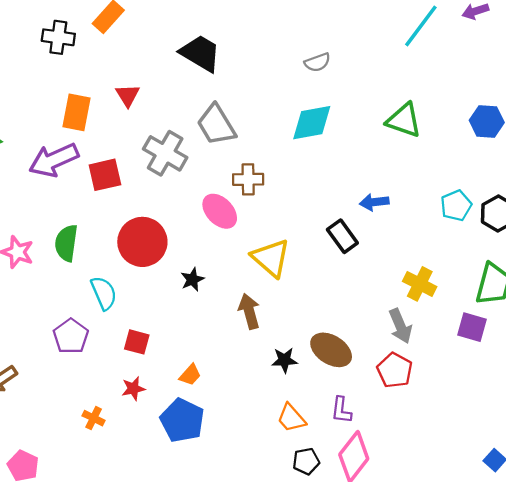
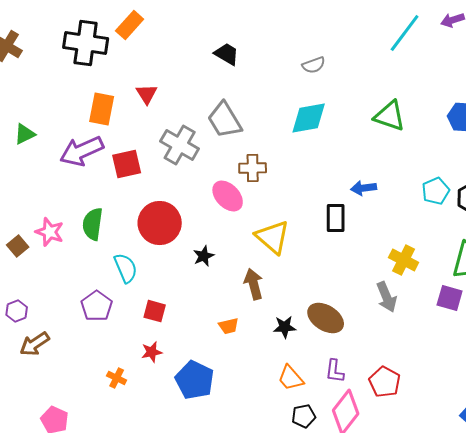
black cross: (58, 37) -> (86, 43), size x1.5
black trapezoid: (200, 53) -> (227, 54), moved, size x0.7
black rectangle: (342, 236) -> (336, 218), turned 36
red pentagon: (395, 370) -> (385, 382), moved
orange trapezoid: (190, 375) -> (229, 326), moved, turned 35

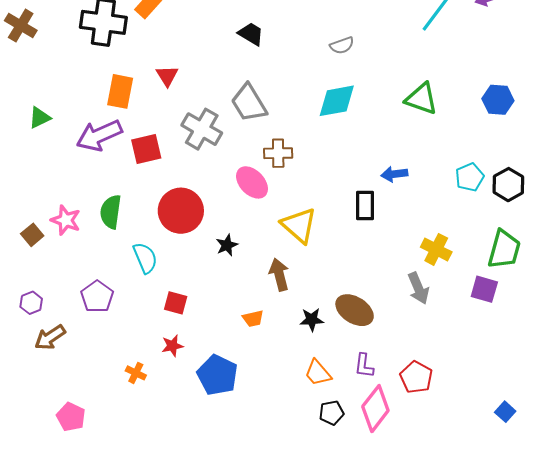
purple pentagon: (97, 306) -> (97, 297), moved

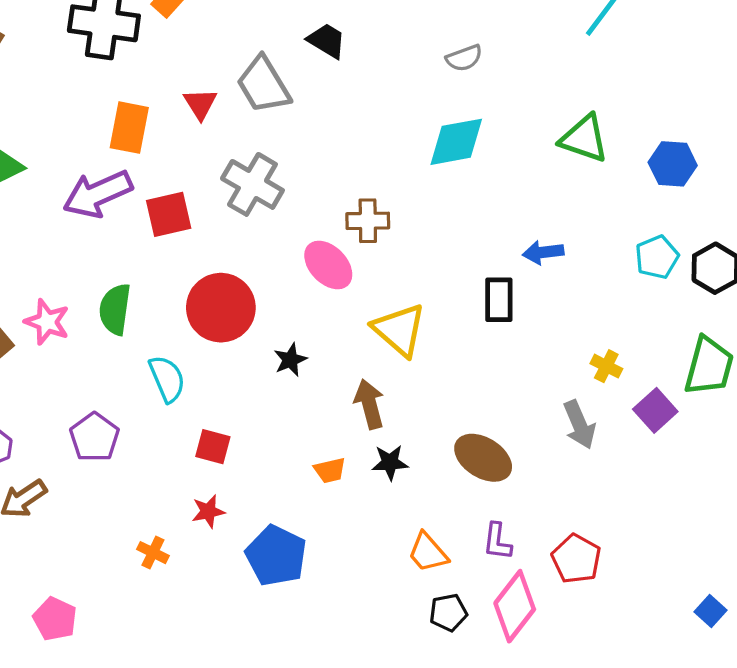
blue hexagon: (498, 100) -> (673, 164), moved
gray trapezoid: (249, 103) -> (263, 85), moved
yellow cross: (436, 249) -> (606, 366), size x0.7
purple square: (484, 289) -> (655, 410), moved, turned 32
black star: (312, 320) -> (390, 462), moved

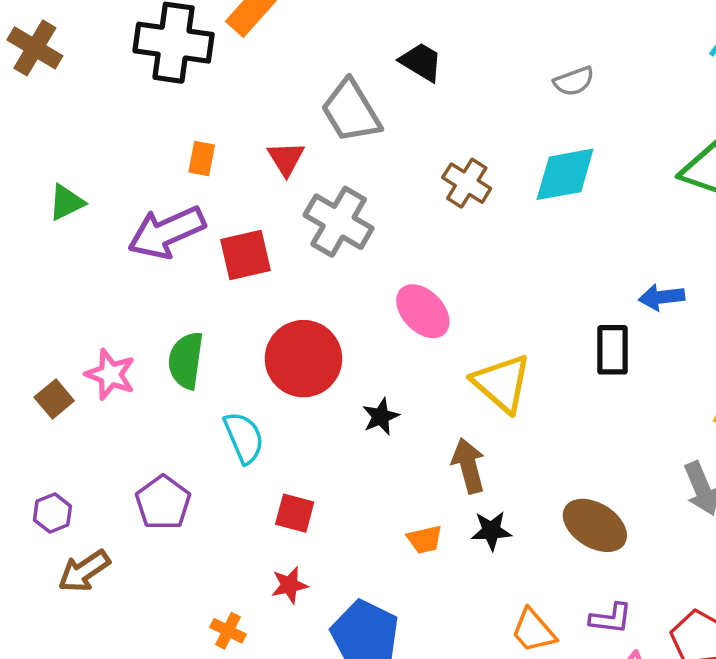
red triangle: (200, 104) -> (286, 158), moved
orange rectangle: (129, 128) -> (202, 158), size x0.6
brown cross: (368, 221) -> (467, 183), moved, turned 33
purple L-shape: (497, 541) -> (611, 618), turned -90

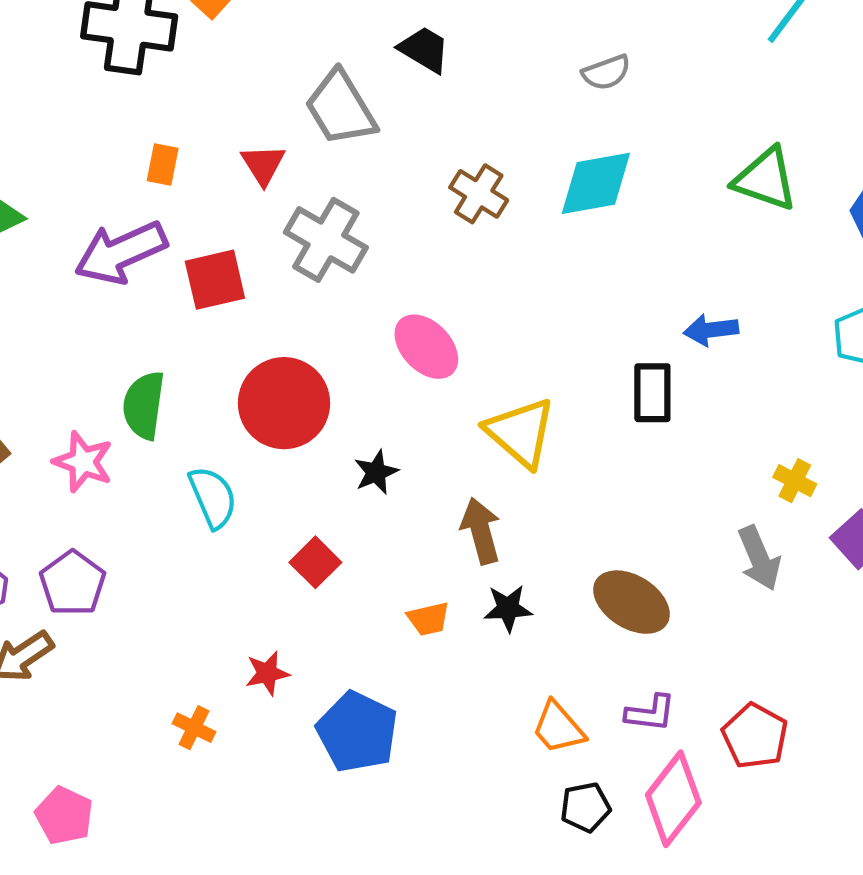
pink star: (110, 374) -> (83, 462), moved
purple pentagon: (163, 503) -> (73, 583), moved
red square: (295, 513) -> (315, 562), moved, turned 30

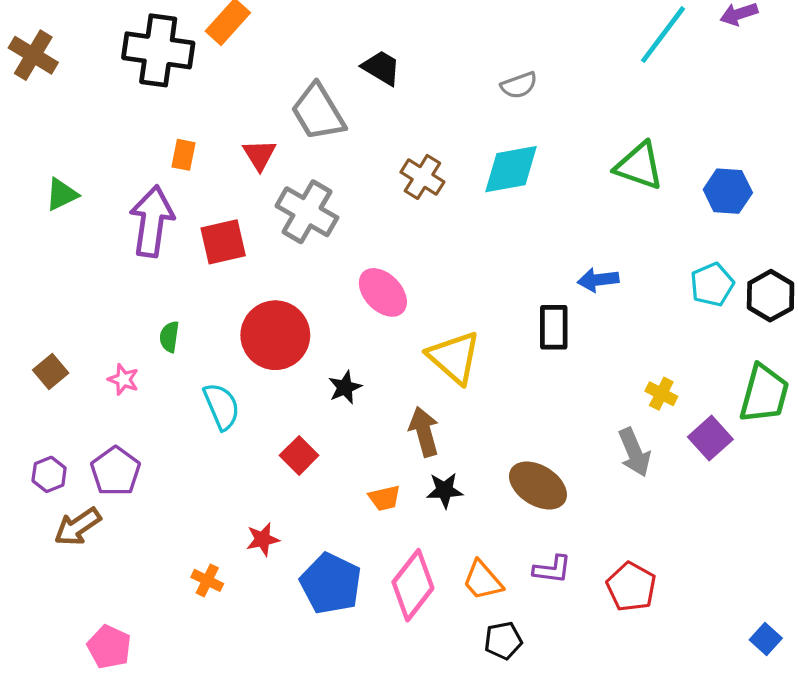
purple arrow: (121, 252) -> (152, 221), turned 122
green semicircle: (144, 405) -> (169, 337), size x0.6
pink star: (83, 462) -> (123, 379), size x0.7
pink diamond: (673, 799) -> (413, 585), moved

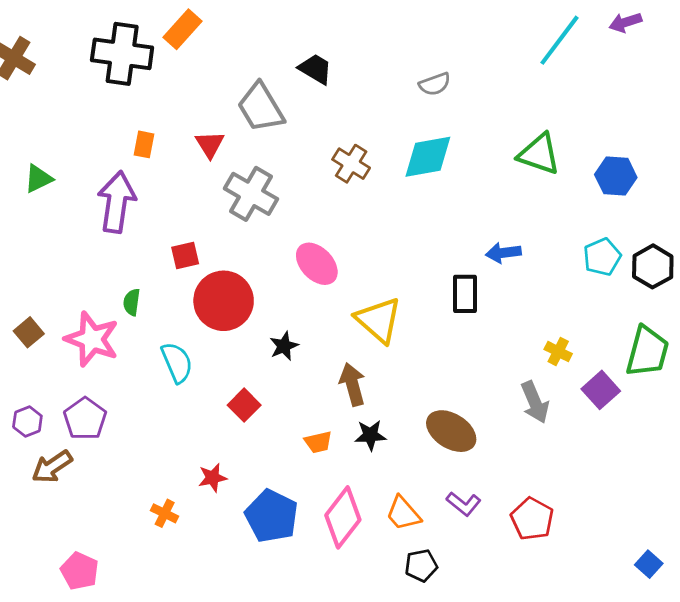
red square: (223, 242) -> (185, 256), moved, size x0.7
pink star: (123, 379) -> (92, 339), size x2.0
purple L-shape: (552, 569) -> (464, 504), turned 32

